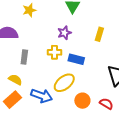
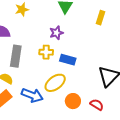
yellow rectangle: (99, 34) -> (101, 18), moved
gray rectangle: (24, 57) -> (16, 56), size x1.5

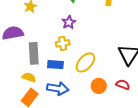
blue rectangle: (68, 60) -> (55, 65), moved
yellow ellipse: (55, 83) -> (85, 62), moved

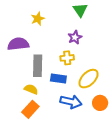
blue arrow: (58, 88) -> (71, 102), moved

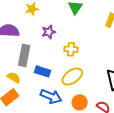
purple star: (75, 37) -> (49, 32), moved
yellow cross: (67, 58) -> (71, 49), moved

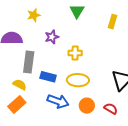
yellow ellipse: (72, 76) -> (78, 80), turned 40

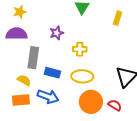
yellow star: (34, 15) -> (20, 12), moved
blue arrow: (58, 101) -> (48, 97), moved
orange rectangle: (17, 104) -> (21, 100), turned 36
orange circle: (87, 106) -> (91, 102), size x1.5

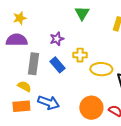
blue rectangle: (52, 73) -> (57, 65), moved, turned 35
yellow ellipse: (82, 76) -> (101, 69), moved

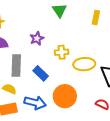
blue rectangle: (57, 65) -> (41, 73), moved
orange circle: (91, 108) -> (65, 96), moved

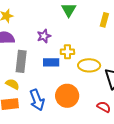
blue rectangle: (41, 73) -> (51, 62), moved, turned -49
blue arrow: (35, 103) -> (37, 100), turned 50

